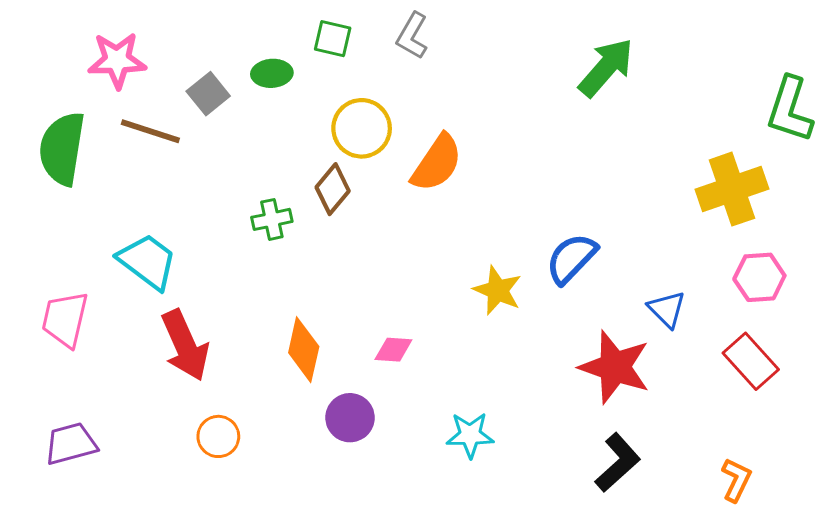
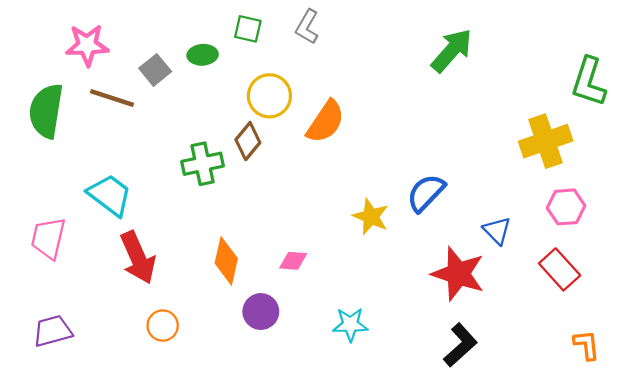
green cross: (272, 219) -> (203, 164), size x1.4
orange L-shape: (736, 480) -> (587, 345), moved, turned -32

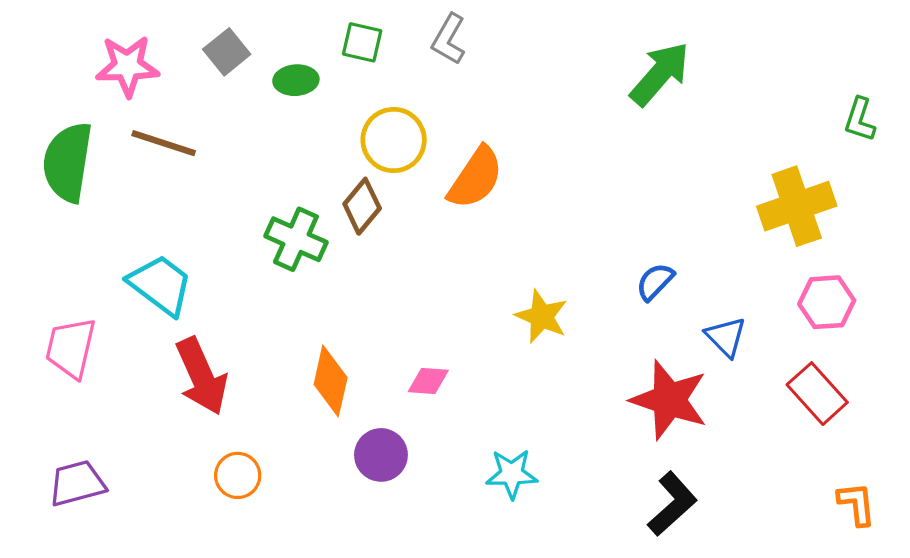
gray square: (155, 70) -> (227, 52), moved
green L-shape: (589, 82) -> (860, 120), size x0.6
green cross: (203, 164) -> (296, 239), turned 36
blue semicircle: (426, 193) -> (655, 282), moved, size x0.7

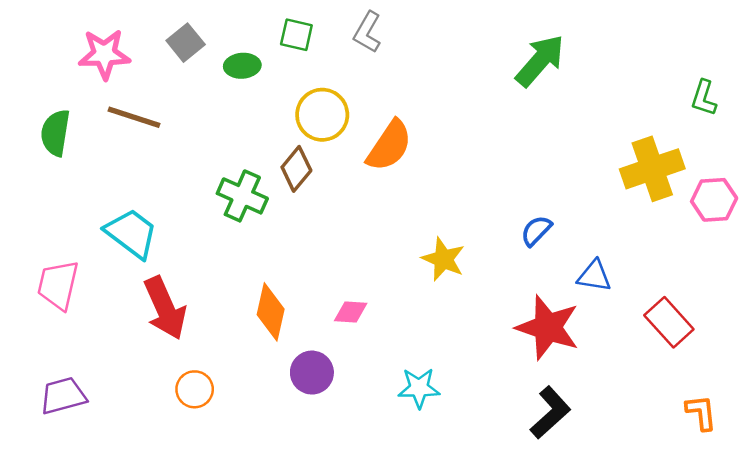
green semicircle: (68, 162) -> (55, 133), size x0.7
pink hexagon: (827, 302) -> (714, 200), moved
blue triangle: (726, 337) -> (594, 276), turned -36

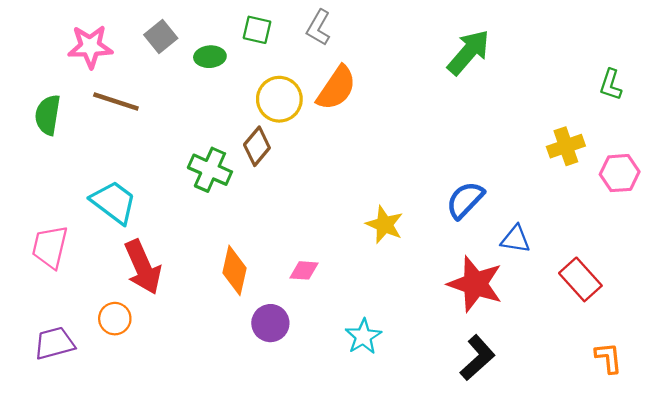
orange semicircle: (389, 146) -> (336, 88), moved
yellow cross: (652, 169) -> (566, 146), size x0.7
blue semicircle: (536, 231) -> (465, 200), size x1.4
cyan star: (419, 388) -> (363, 337), turned -30
orange circle: (195, 389) -> (115, 319), moved

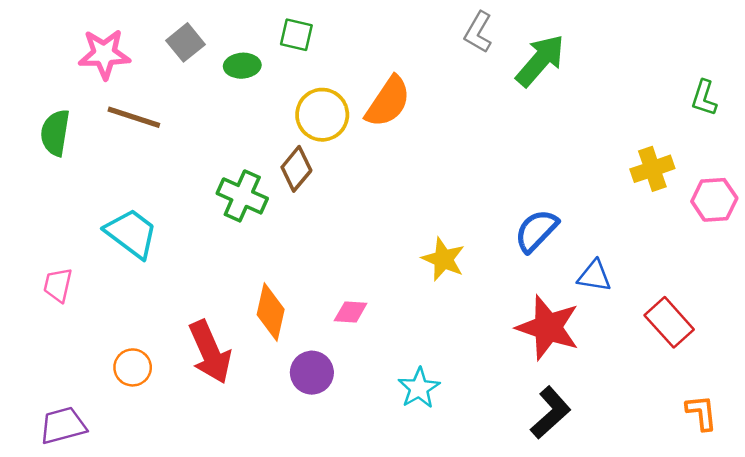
gray L-shape: (319, 28) -> (478, 32), moved
pink trapezoid: (50, 247) -> (58, 285), size x0.7
red arrow: (143, 267) -> (210, 352), moved
purple trapezoid: (54, 343) -> (63, 426), moved

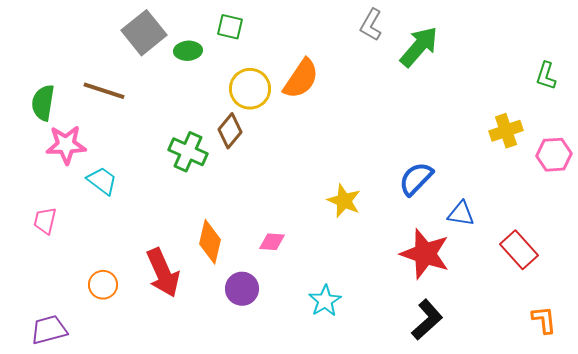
gray square: (185, 42) -> (144, 33), size x1.5
pink star: (104, 54) -> (66, 145), moved
cyan trapezoid: (131, 233) -> (102, 181), size x0.7

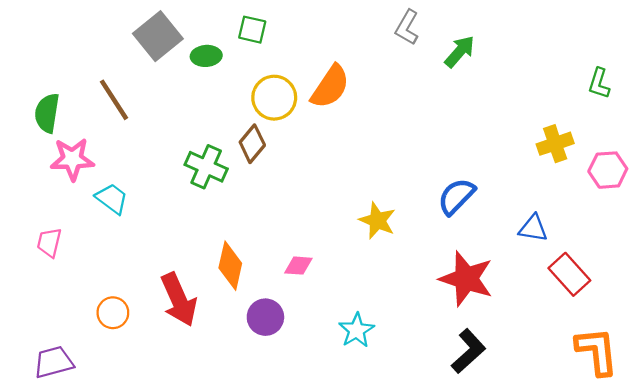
green arrow: (419, 47) -> (460, 52), size x0.7
brown line: (104, 91) -> (114, 100), turned 39
blue triangle: (461, 214) -> (533, 228), moved
orange L-shape: (544, 320) -> (597, 351), size x1.6

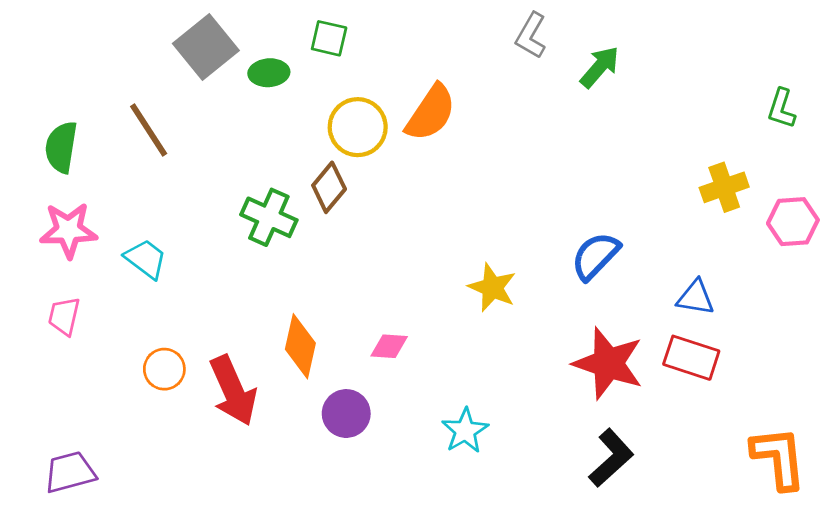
pink star: (72, 159) -> (68, 230), moved
red rectangle: (569, 274) -> (691, 358), moved, turned -30
orange circle: (113, 313) -> (164, 369), moved

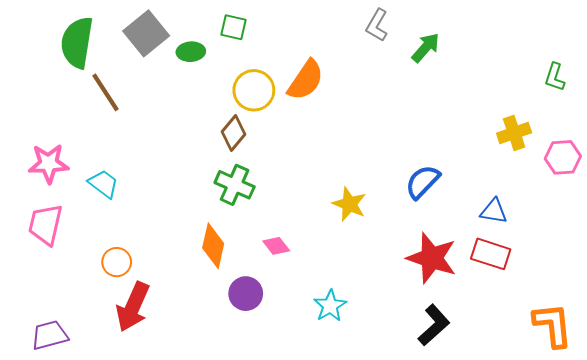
green semicircle: (61, 147) -> (77, 43), moved, size x1.4
green cross: (269, 217) -> (235, 185), moved
pink trapezoid: (64, 316) -> (45, 224), size x1.5
pink diamond: (389, 346) -> (276, 246), turned 48
red arrow: (233, 391) -> (133, 307), moved, turned 48

